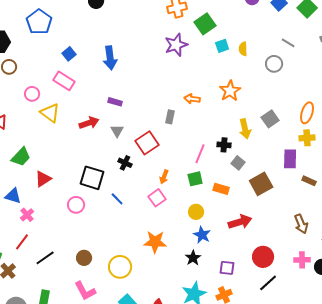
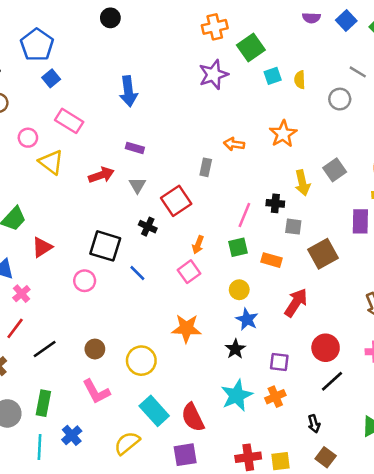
blue square: (69, 54) -> (51, 78), moved
gray square: (238, 163) -> (293, 227), turned -32
red arrow: (240, 222) -> (296, 303), turned -40

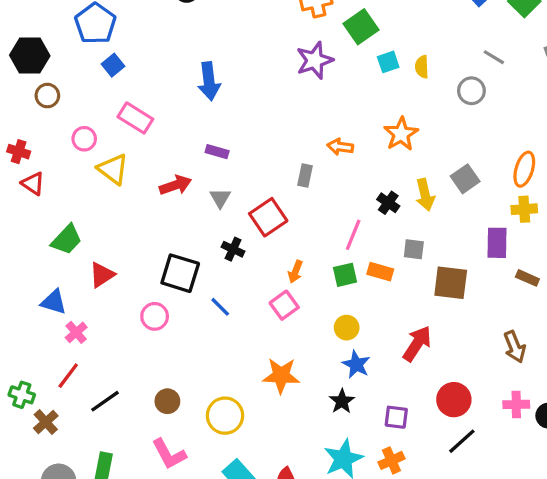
black cross: (275, 203) -> (388, 203), moved, turned 30
brown square: (323, 254) -> (451, 283), turned 36
orange rectangle: (271, 260) -> (380, 272), moved

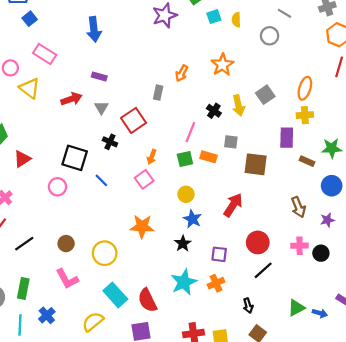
orange arrow: (340, 147) -> (182, 73), turned -70

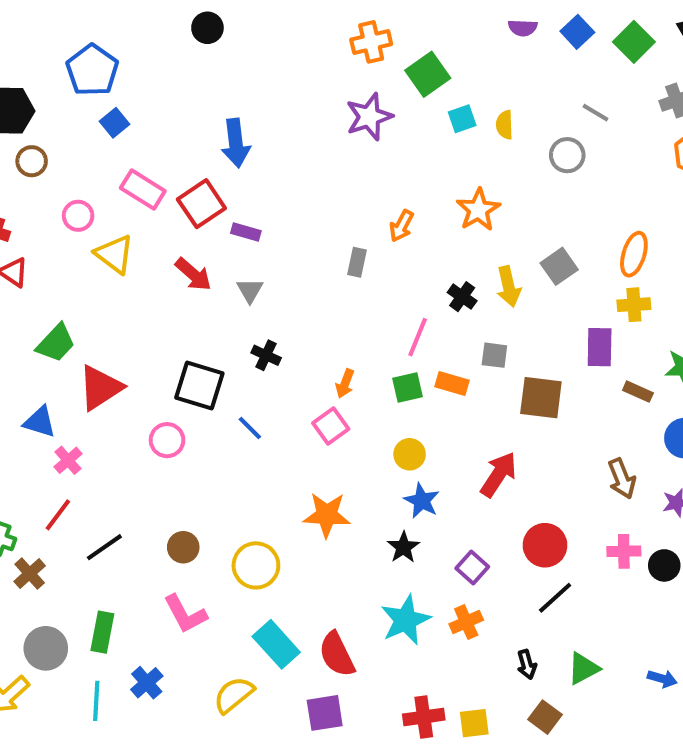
red arrow: (71, 99) -> (193, 274), turned 60
red square: (134, 120) -> (201, 204), moved
red triangle: (22, 159) -> (100, 388), size x1.4
purple square: (219, 254) -> (472, 567), turned 35
green triangle: (296, 308) -> (583, 669), moved

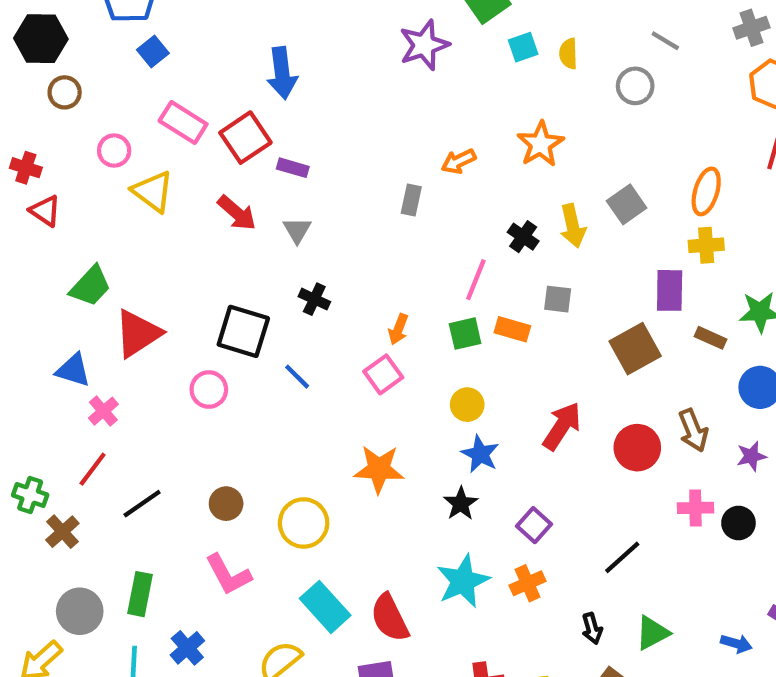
orange arrow: (401, 226) -> (459, 161), turned 36
brown square: (541, 398) -> (635, 349), moved, turned -36
red circle: (545, 545) -> (637, 448), moved

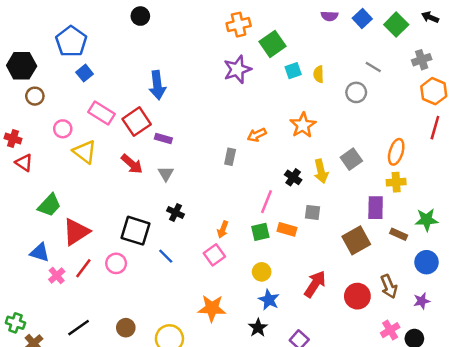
red line: (93, 469) -> (83, 268), moved
pink cross: (695, 508) -> (390, 330), turned -30

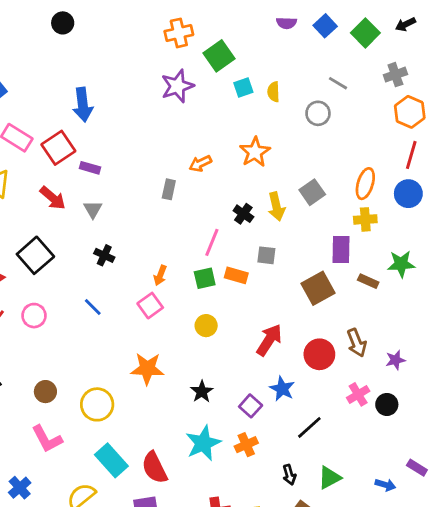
black arrow: (430, 17) -> (405, 24), turned -49
black square: (136, 231) -> (35, 255), moved, turned 32
blue circle: (427, 262) -> (408, 194), moved
blue star: (269, 300) -> (282, 389), moved

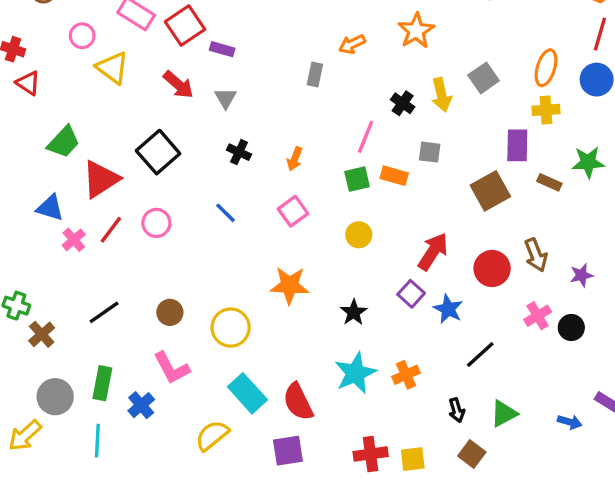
orange arrow: (160, 275) -> (295, 159), moved
purple square: (251, 406) -> (411, 294), moved
blue cross: (20, 488) -> (141, 405), moved

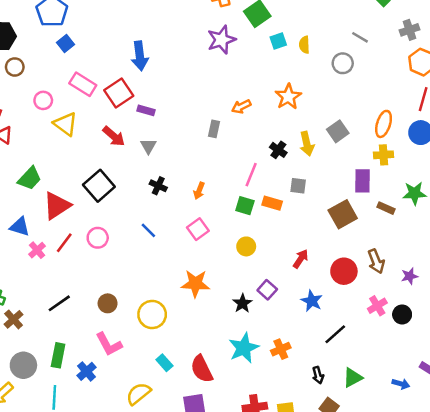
green square: (357, 179) -> (245, 206), turned 30
red arrow: (433, 252) -> (301, 259), size x0.7
purple square: (411, 294) -> (267, 290), moved
cyan rectangle: (247, 393) -> (164, 363), size x0.6

